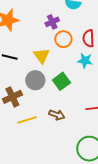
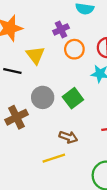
yellow triangle: (42, 56) -> (35, 55), moved
yellow line: (27, 120) -> (54, 158), moved

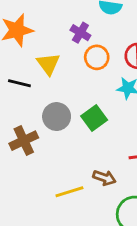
purple cross: (61, 29) -> (80, 33), turned -35
brown arrow: (68, 137) -> (104, 178), moved

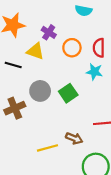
purple cross: (80, 33) -> (49, 32), moved
yellow triangle: (48, 64) -> (35, 51), turned -36

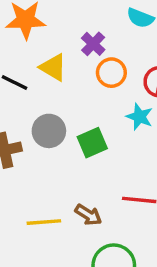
purple cross: (49, 32) -> (93, 44), moved

